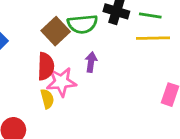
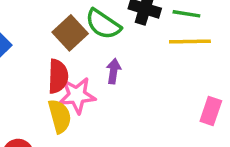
green semicircle: (82, 24) -> (103, 24), turned 40
yellow semicircle: (47, 99) -> (60, 116), size x1.4

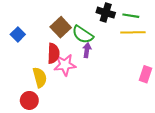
green semicircle: (103, 24) -> (83, 34), moved
yellow semicircle: (60, 116) -> (40, 77), moved

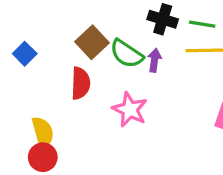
purple arrow: (87, 50) -> (154, 60), moved
pink star: (65, 65) -> (130, 110), moved, turned 30
yellow semicircle: (40, 77) -> (43, 133), moved

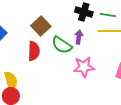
green semicircle: (127, 54) -> (62, 45), moved
pink star: (130, 110) -> (84, 67), moved, turned -30

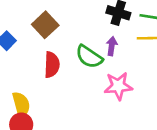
brown square: (41, 26) -> (45, 25), moved

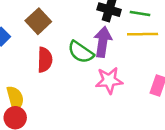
purple arrow: (112, 46) -> (103, 42), size x1.6

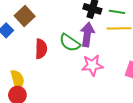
brown square: (38, 21) -> (25, 16), moved

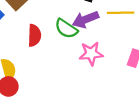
purple arrow: (87, 34) -> (85, 20), turned -120

